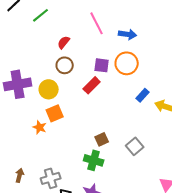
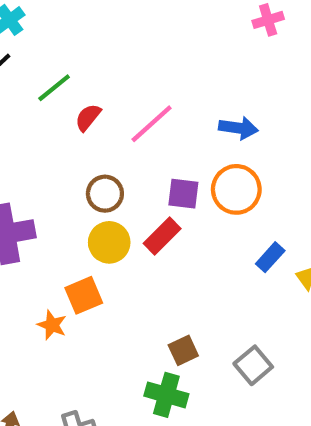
pink line: (97, 23) -> (152, 124), moved, turned 75
red semicircle: (64, 42) -> (88, 117), moved
yellow circle: (49, 89) -> (109, 242), moved

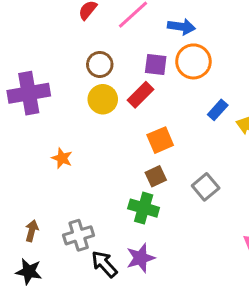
blue arrow: (238, 128) -> (181, 27), moved
orange square: (84, 295) -> (160, 140), moved

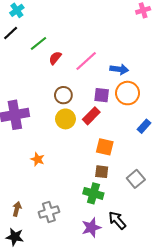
orange square: (160, 140) -> (105, 147), turned 36
brown square: (156, 176) -> (102, 172), turned 32
black arrow: (104, 264) -> (117, 220), moved

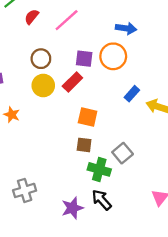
blue arrow: (119, 69) -> (126, 28), moved
orange star: (38, 159) -> (12, 115), moved
green cross: (93, 193) -> (99, 169), moved

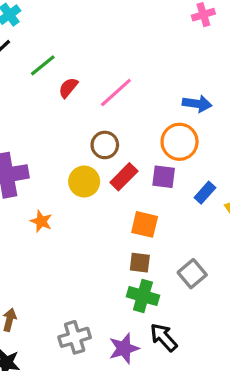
brown circle: (41, 59) -> (105, 145), moved
purple square: (84, 59) -> (164, 177), moved
green cross: (99, 169) -> (143, 296), moved
gray cross: (25, 190) -> (75, 337), moved

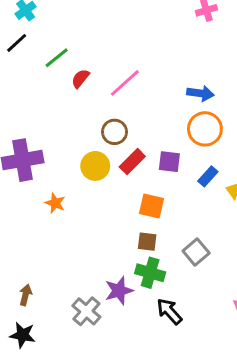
orange circle: (180, 142) -> (205, 129), moved
gray cross: (75, 337) -> (86, 311), turned -32
purple star: (124, 348) -> (119, 291), moved

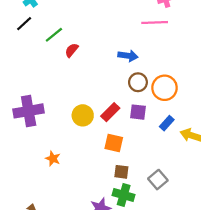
pink line: (125, 83) -> (155, 23), moved, turned 40
blue arrow: (200, 93) -> (128, 56), moved
brown circle: (114, 132) -> (138, 82), moved
orange star: (55, 203) -> (53, 159), moved
orange square: (152, 206) -> (114, 143), moved

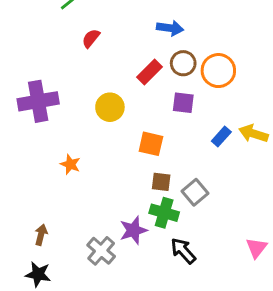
red semicircle: (72, 50) -> (91, 38), moved
red rectangle: (110, 112) -> (149, 72), moved
blue rectangle: (167, 123) -> (221, 136), moved
gray square: (158, 180) -> (195, 192), moved

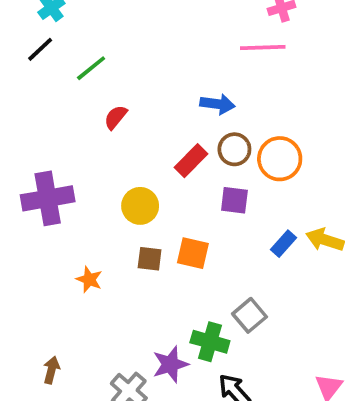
brown square: (161, 182) -> (150, 259), moved

